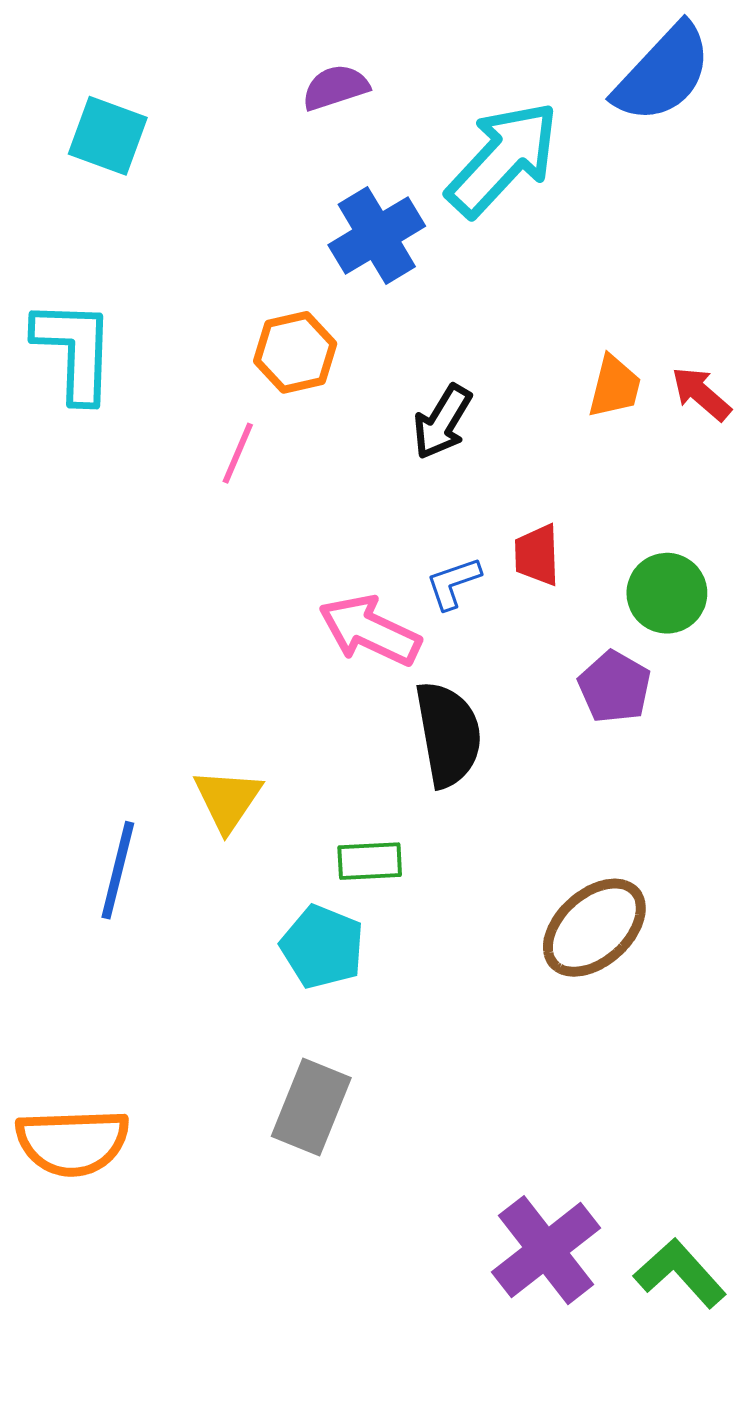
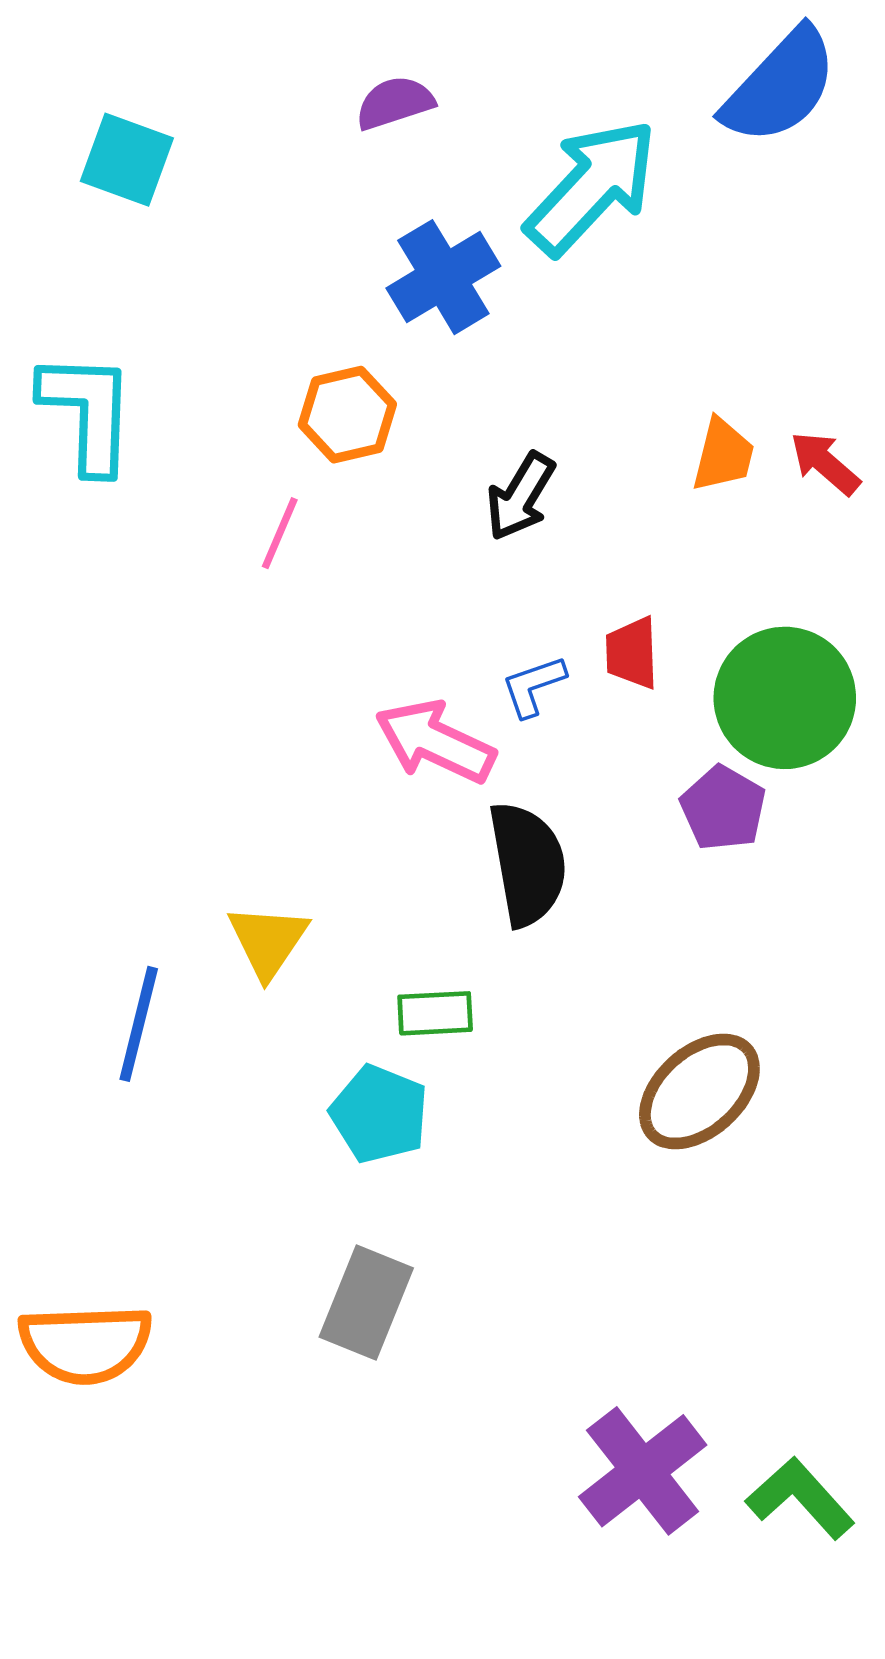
green circle: (667, 593) -> (785, 698), size x1.5

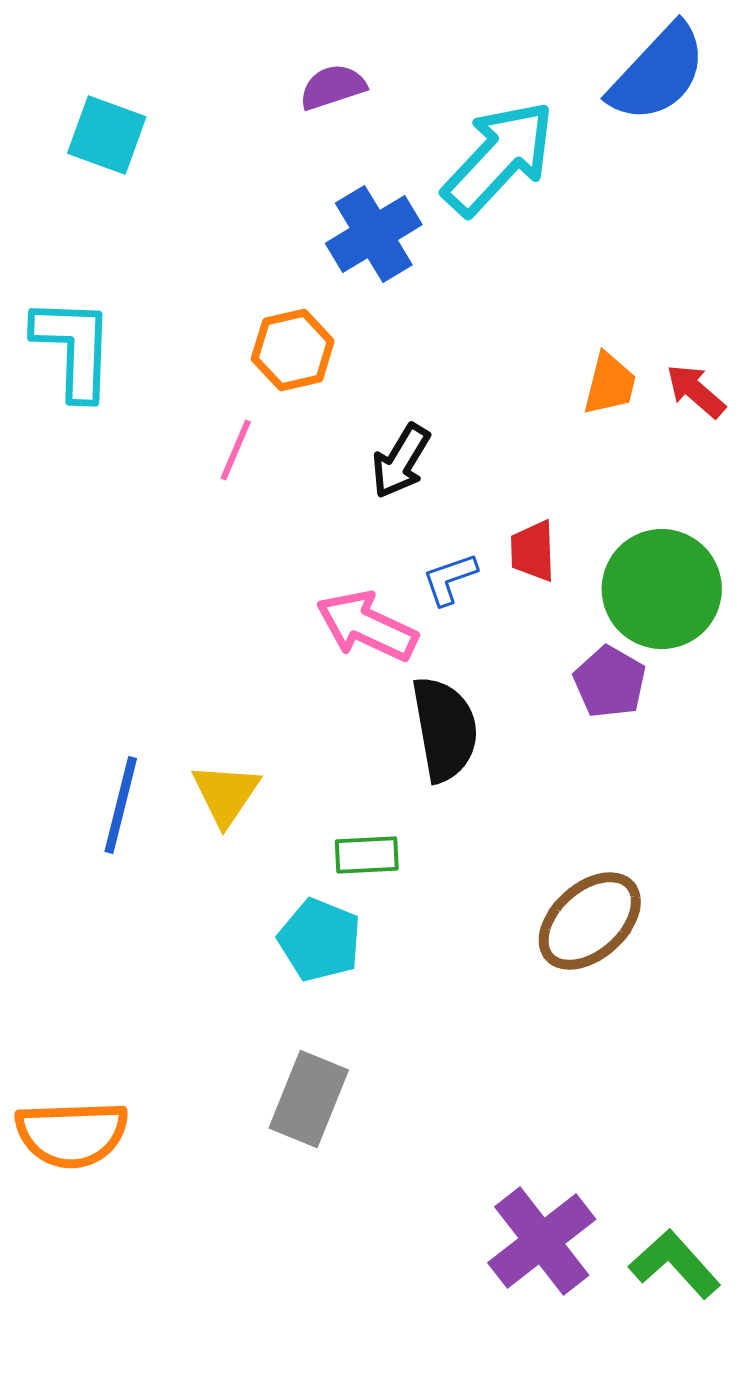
black arrow: (520, 496) -> (401, 461), moved
blue line: (139, 1024) -> (121, 805), moved

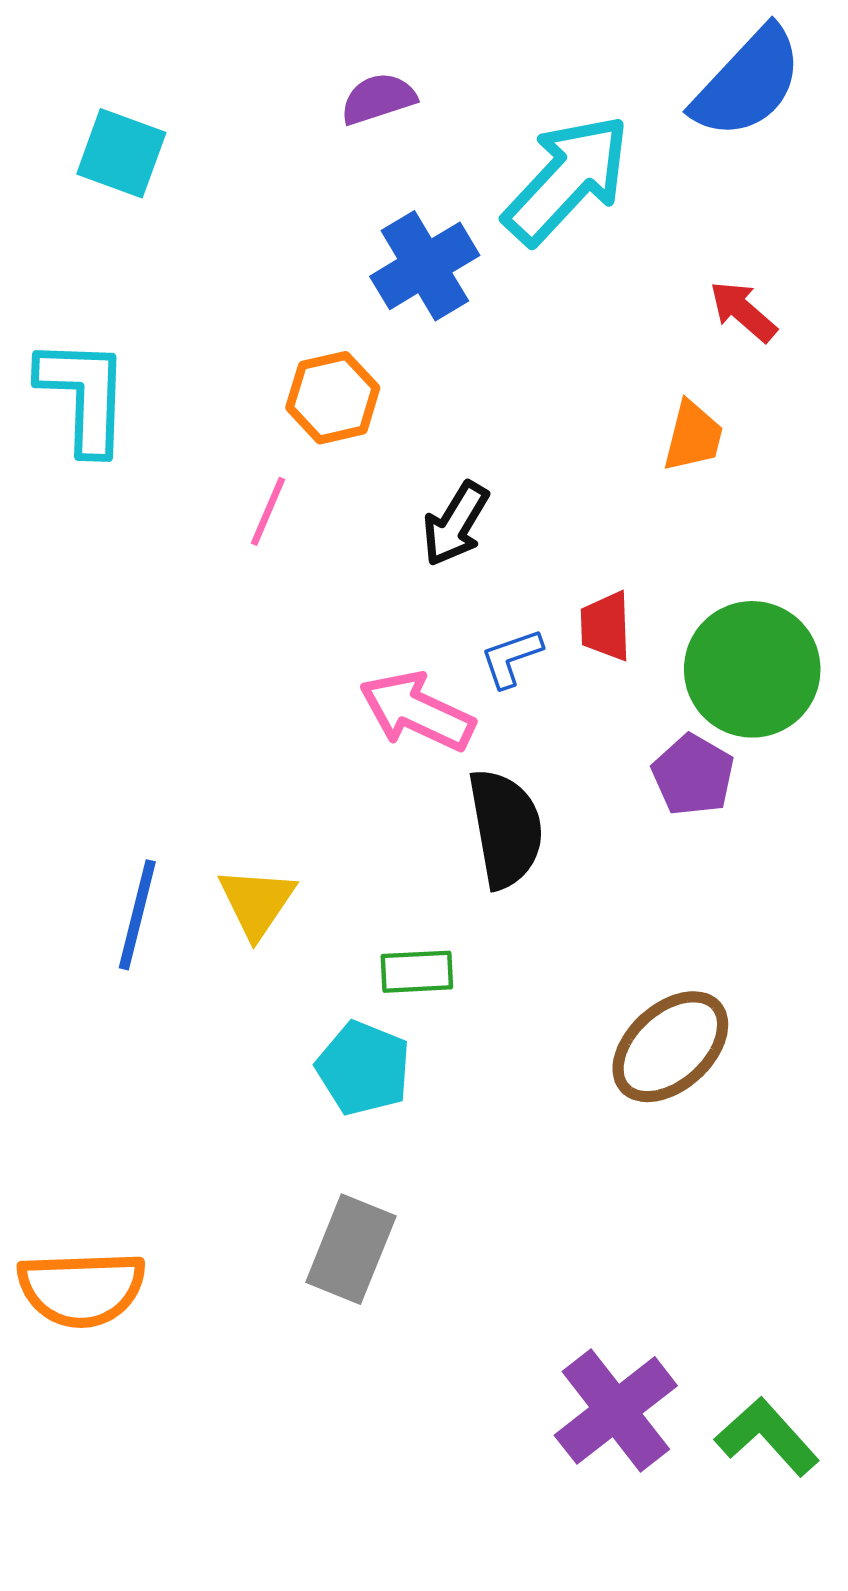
red arrow: (696, 391) -> (743, 311), moved

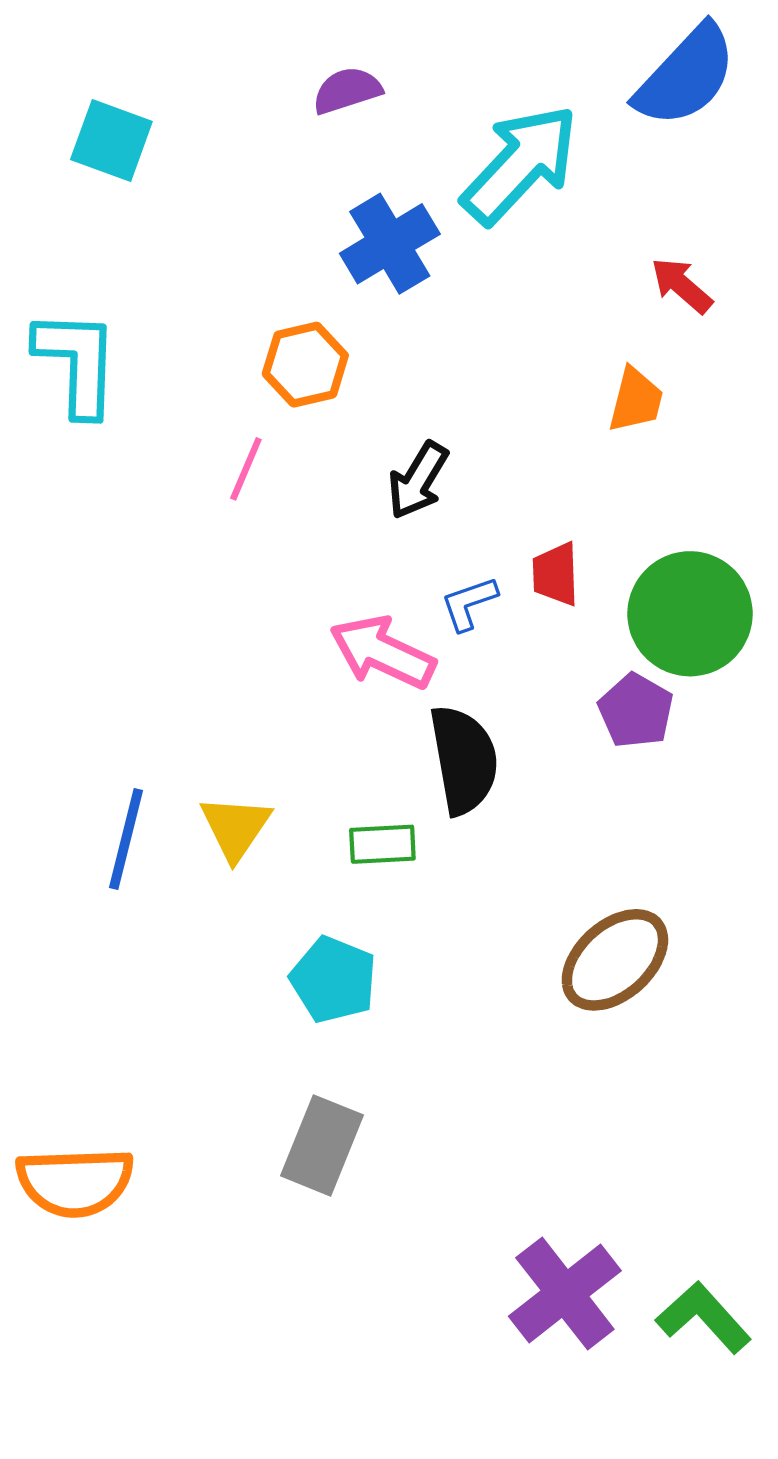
green rectangle: (417, 972) -> (382, 844), moved

